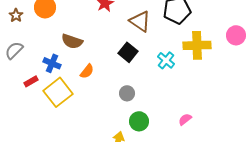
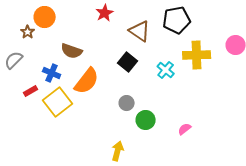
brown star: (16, 15) -> (28, 32), moved
orange semicircle: (87, 71) -> (87, 81), size x1.8
green circle: (139, 121) -> (146, 120), moved

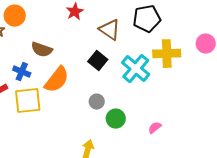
cyan cross: (166, 70) -> (136, 69), size x1.6
yellow square: (58, 102) -> (28, 101), turned 32

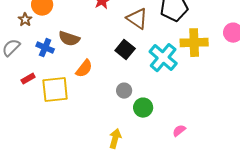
blue cross: (22, 72) -> (45, 48), moved
orange semicircle: (57, 80) -> (84, 69), size x0.7
pink semicircle: (155, 128) -> (179, 131), moved

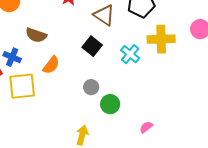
blue cross: (45, 48) -> (12, 57), moved
cyan cross: (163, 58) -> (130, 54), size x0.7

